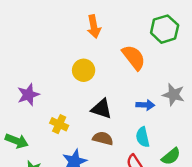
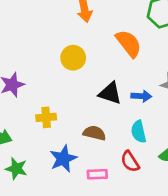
black triangle: (102, 109) -> (110, 93), moved
yellow cross: (59, 124) -> (46, 117), turned -30

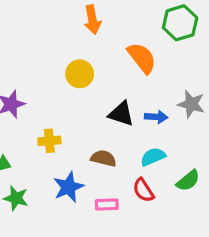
cyan semicircle: (139, 132) -> (153, 157), turned 80

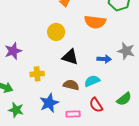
orange semicircle: (142, 58) -> (95, 22), turned 135
black triangle: (121, 114) -> (70, 57), moved
cyan semicircle: (153, 157) -> (92, 81), moved

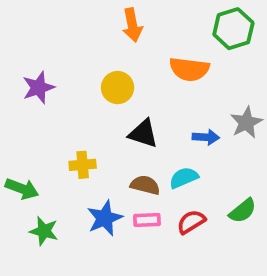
purple star: (13, 51) -> (38, 88), moved
gray star: (126, 51) -> (246, 122), turned 30
red semicircle: (96, 105) -> (191, 222), turned 91
pink rectangle: (73, 114) -> (147, 220), moved

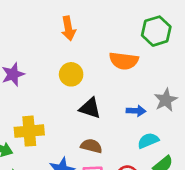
orange arrow: (132, 25) -> (68, 28), moved
yellow cross: (83, 165) -> (29, 131), moved, size x1.5
cyan semicircle: (184, 178) -> (148, 141), moved

